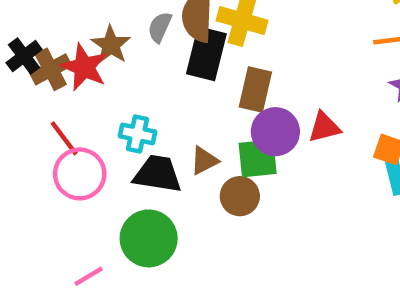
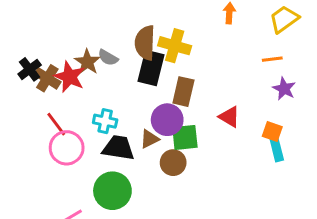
gray semicircle: (160, 27) -> (108, 58), moved, turned -84
brown cross: (51, 69) -> (47, 78), turned -30
red triangle: (324, 127) -> (229, 117), turned 45
purple circle: (275, 132) -> (167, 120), moved

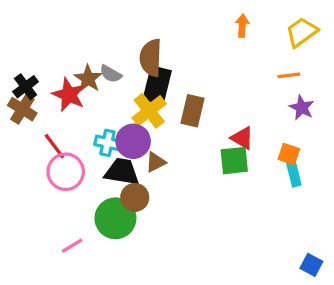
yellow cross: (175, 46) -> (149, 111), moved, turned 36
brown cross: (47, 78) -> (22, 109), moved
purple circle: (167, 120) -> (133, 141), moved
green square: (185, 137) -> (234, 161), moved
brown circle: (173, 163) -> (135, 197), moved

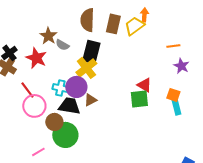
yellow trapezoid: (302, 32) -> (134, 26), moved
brown semicircle: (151, 58) -> (87, 20), moved
brown star: (88, 79) -> (48, 36), moved
brown rectangle: (193, 111) -> (113, 24), moved
brown circle: (135, 197) -> (54, 122), moved

